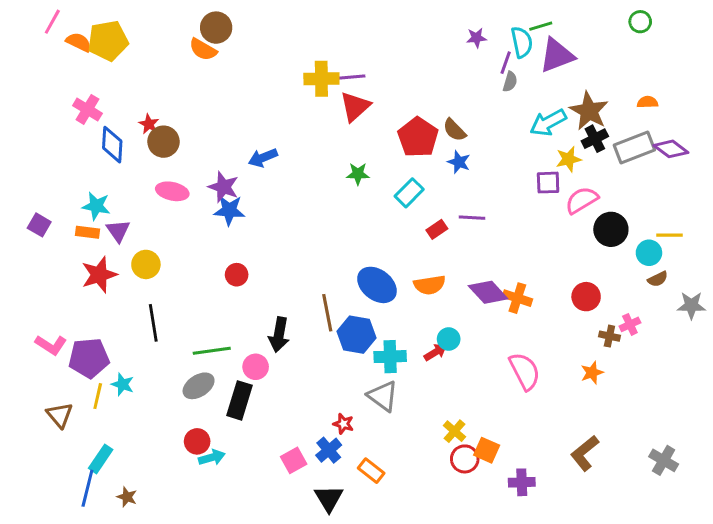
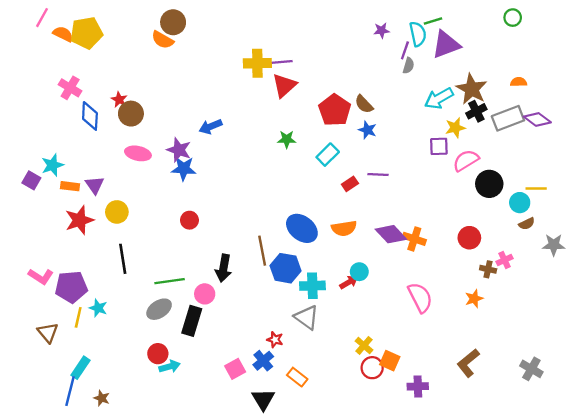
cyan star: (96, 206) -> (52, 165), moved, turned -30

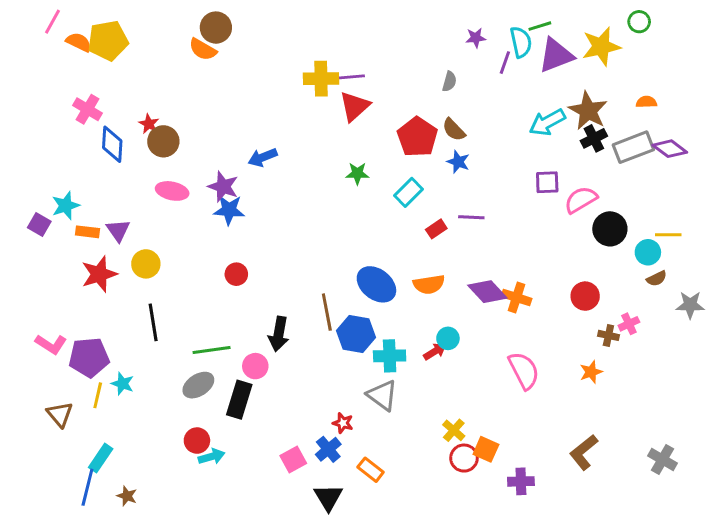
gray semicircle: (408, 66) -> (449, 82), moved
yellow star: (455, 128) -> (601, 46), moved, size x1.5

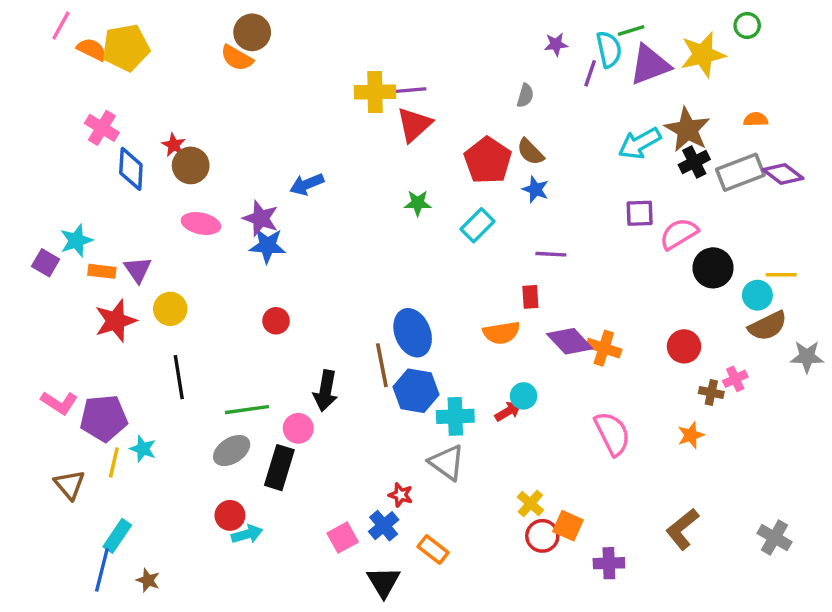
red rectangle: (436, 229) -> (530, 297), moved, turned -60
brown semicircle: (657, 279) -> (768, 326), size x1.6
blue ellipse: (376, 284) -> (413, 333), moved, turned 30

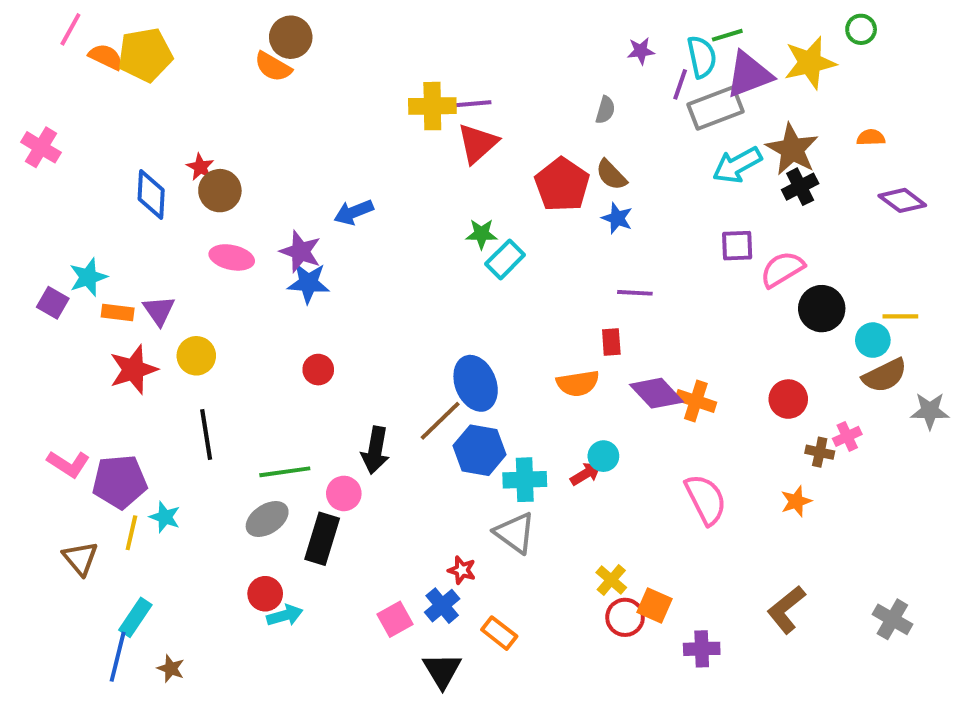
pink cross: (102, 128) -> (41, 147), moved
gray rectangle: (740, 172) -> (715, 108), moved
cyan rectangle: (477, 225) -> (505, 259), moved
brown line: (382, 365) -> (440, 421), turned 57

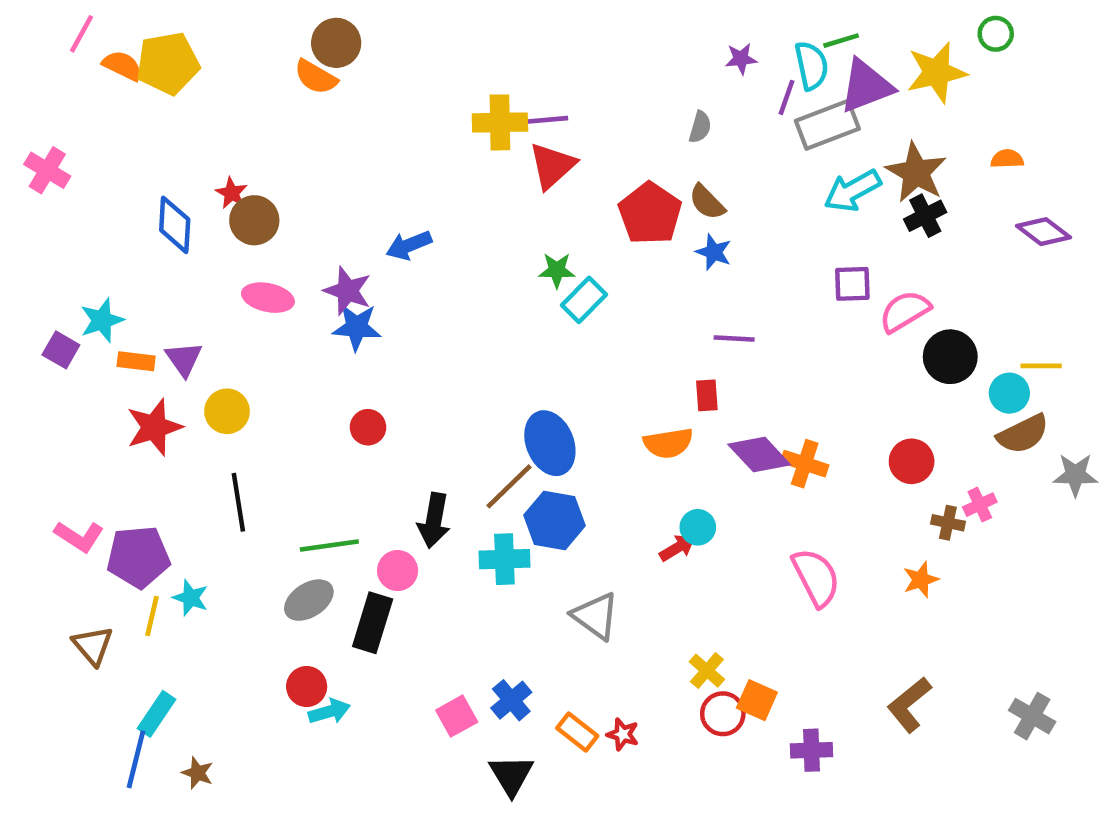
cyan cross: (525, 480) -> (504, 559), moved
red star: (462, 570) -> (623, 734), moved

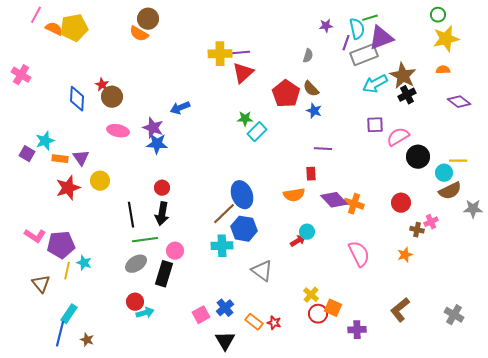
yellow star: (937, 72) -> (446, 39), moved
black line: (238, 502) -> (131, 215), moved
black arrow: (434, 520) -> (162, 214), moved

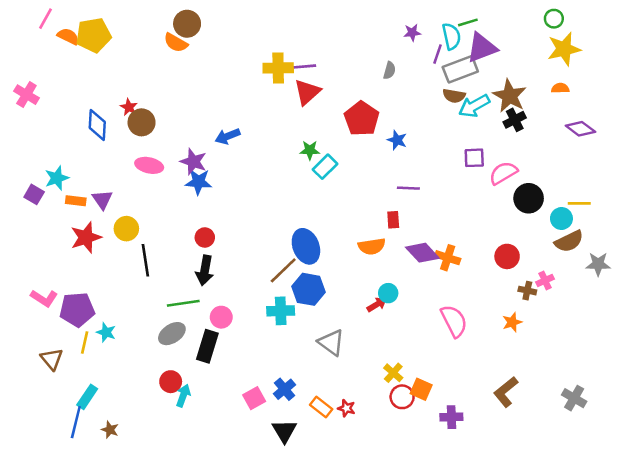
brown semicircle: (311, 89) -> (454, 96), moved, turned -36
black line: (131, 215) -> (145, 260), moved
cyan arrow: (145, 313) -> (183, 396), turned -54

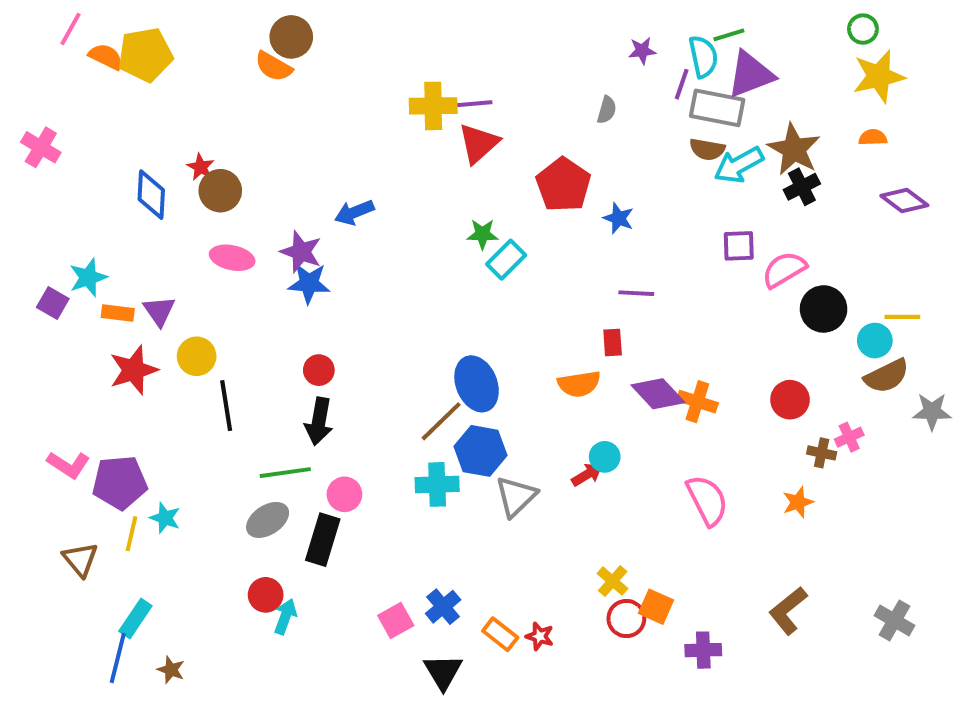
gray rectangle: (460, 69) -> (717, 108), turned 32
gray triangle: (331, 342) -> (516, 496), moved, turned 40

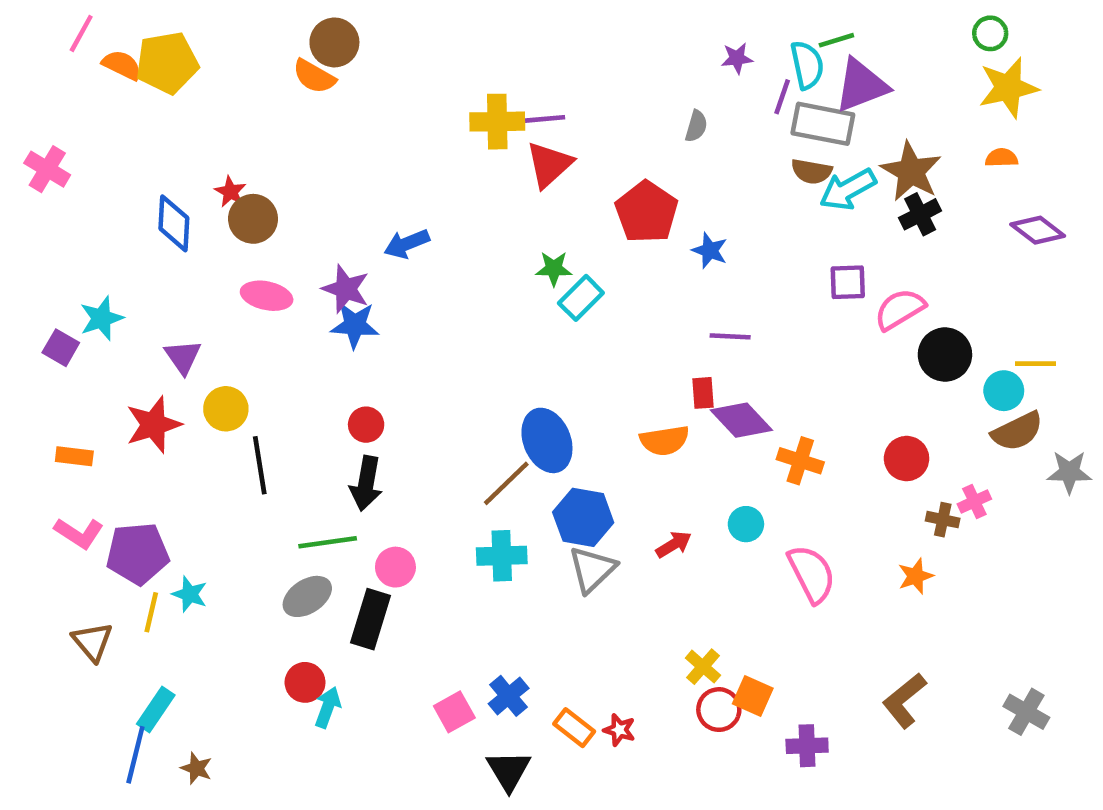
orange rectangle: (118, 313) -> (74, 456), moved
purple diamond: (658, 394) -> (741, 420), moved
blue hexagon: (480, 451) -> (583, 517), moved
cyan circle: (605, 457) -> (746, 524), moved

